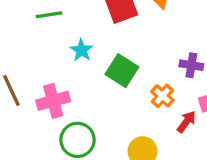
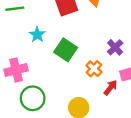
purple cross: (191, 65) -> (115, 47), turned 35

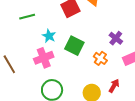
pink cross: (16, 70) -> (44, 58), moved
red arrow: (110, 88) -> (114, 86), moved

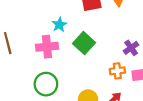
orange cross: (100, 58) -> (117, 71), moved, turned 32

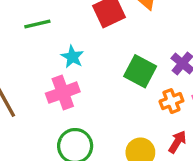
green square: (84, 43) -> (140, 71), moved

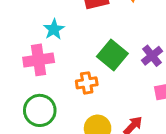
orange cross: (171, 101) -> (87, 83), moved

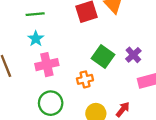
cyan star: (54, 29) -> (36, 39), moved

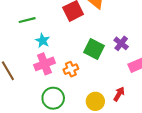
cyan star: (36, 39) -> (43, 41), moved
orange cross: (85, 79) -> (71, 69), moved

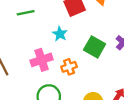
cyan star: (43, 41) -> (60, 34), moved

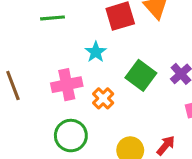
orange cross: (69, 67) -> (103, 98), turned -32

